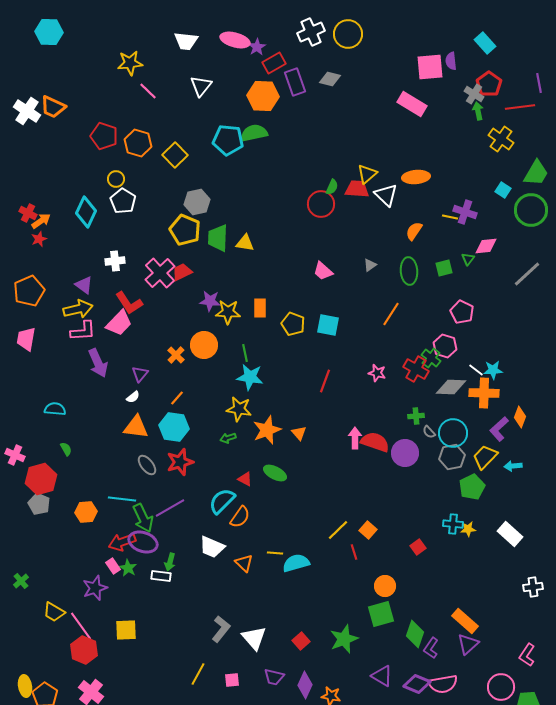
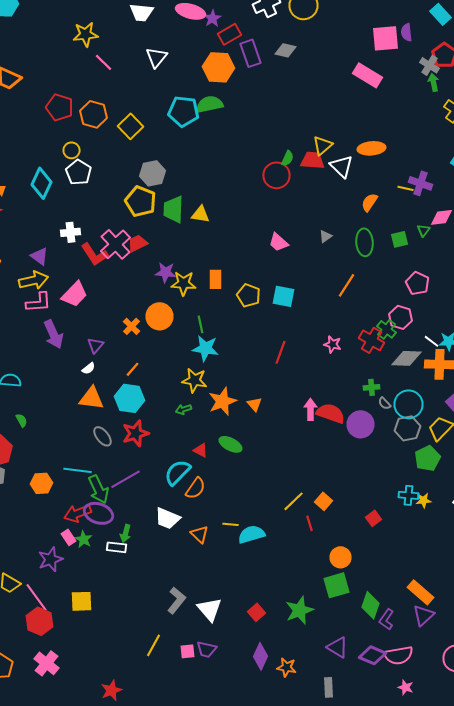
red L-shape: (129, 303) -> (94, 254), moved
purple trapezoid: (274, 677) -> (206, 649), moved

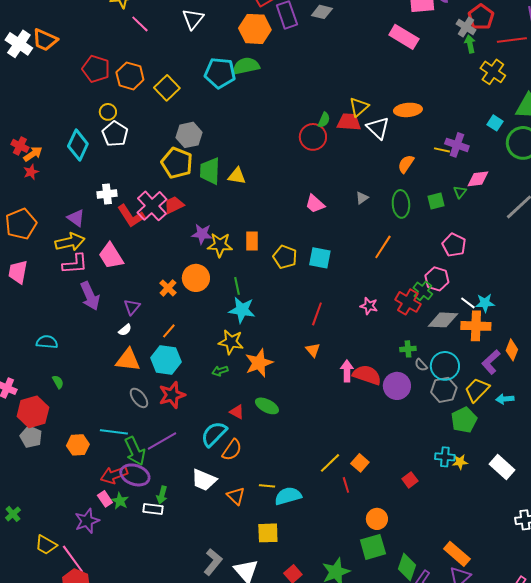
pink trapezoid: (74, 294) -> (111, 256), turned 104
orange triangle: (254, 404) -> (313, 350), moved
yellow square: (82, 601) -> (268, 533), moved

